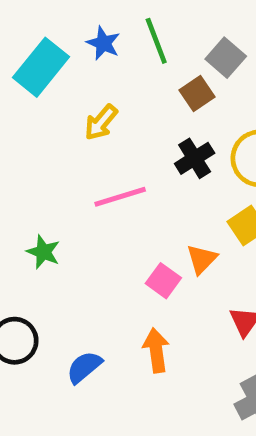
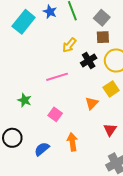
brown square: (197, 94) -> (103, 37), moved, turned 32
yellow arrow: (101, 122) -> (69, 45), moved
pink square: (163, 281) -> (55, 114), moved

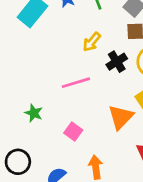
orange triangle: (92, 103) -> (121, 117), size x1.5

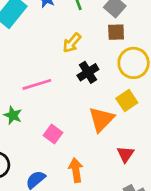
black cross: (117, 62) -> (88, 72), moved
pink line: (76, 83) -> (37, 84), moved

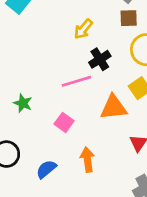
pink line: (37, 84) -> (76, 81), moved
orange triangle: (101, 119) -> (114, 107), turned 40

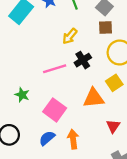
pink line: (76, 81) -> (55, 69), moved
pink square: (64, 122) -> (55, 110), size x1.5
blue semicircle: (46, 169) -> (47, 138), moved

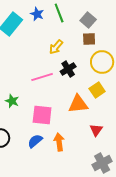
pink square: (55, 110) -> (42, 115), turned -30

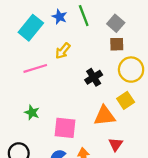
yellow arrow: (56, 47) -> (63, 51), moved
pink line: (42, 77) -> (35, 68), moved
red triangle: (96, 130) -> (116, 144), moved

